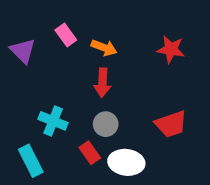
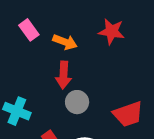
red star: (171, 49) -> (112, 31), moved
gray circle: (106, 124) -> (77, 102), moved

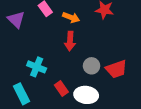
gray circle: (77, 102) -> (92, 66), moved

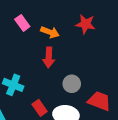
red trapezoid: (116, 69) -> (99, 101), moved, turned -140

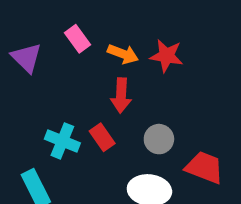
red star: (85, 24) -> (166, 56), moved
red rectangle: (40, 108) -> (102, 137), moved

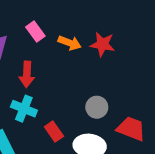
red arrow: (121, 96) -> (27, 74), moved
red rectangle: (102, 137) -> (54, 131), moved

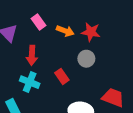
gray circle: (97, 107) -> (86, 59), moved
red rectangle: (54, 131) -> (62, 76), moved

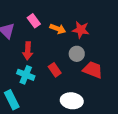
red trapezoid: (113, 98) -> (93, 70), moved

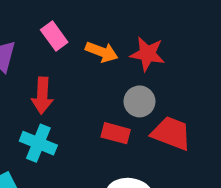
red rectangle: (55, 70) -> (116, 133), moved, turned -40

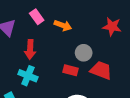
red star: (147, 54) -> (112, 27), moved

